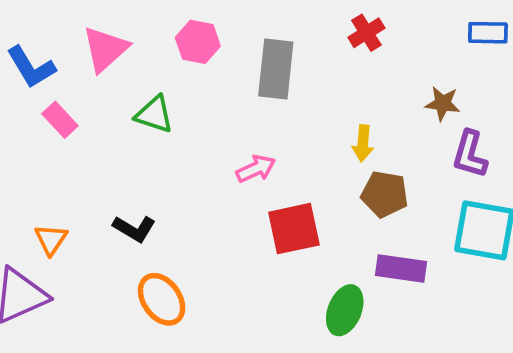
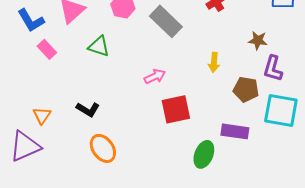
gray rectangle: (276, 69) -> (166, 21), turned -52
brown pentagon: (385, 194) -> (246, 89), moved

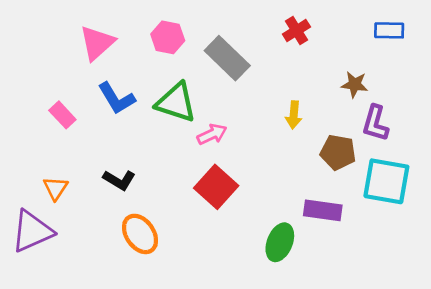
blue L-shape: (31, 20) -> (116, 98), moved
green triangle: (99, 46) -> (176, 102), moved, size x1.4
pink rectangle: (47, 49) -> (62, 115), moved
red square: (176, 109) -> (216, 187), moved, turned -36

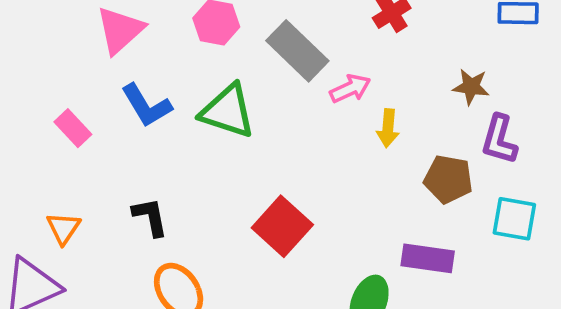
pink arrow: (212, 134) -> (350, 89), moved
black L-shape: (119, 180) -> (150, 217), turned -132
cyan square: (386, 181) -> (514, 219), size x0.7

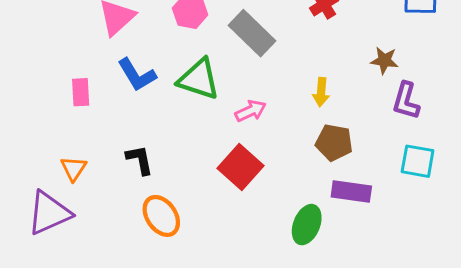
pink arrow: (350, 89) -> (251, 111), moved
pink rectangle: (73, 128) -> (81, 92), turned 40
brown pentagon: (448, 179) -> (334, 143), moved

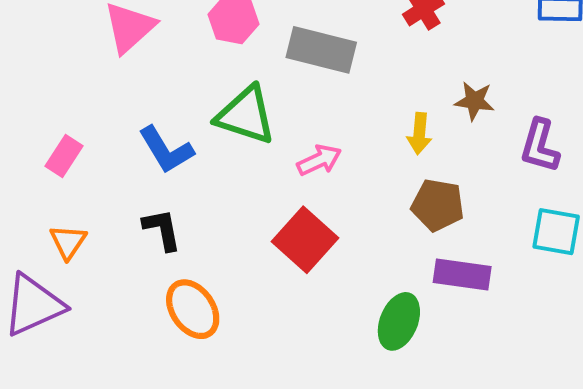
gray rectangle: (252, 33) -> (321, 50), turned -30
brown star: (384, 60) -> (474, 101), moved
blue L-shape: (137, 75) -> (166, 150), moved
pink rectangle: (81, 92) -> (64, 156), moved, turned 36

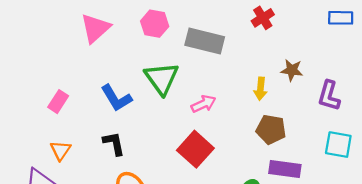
green triangle: (246, 115) -> (162, 78), turned 36

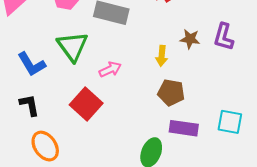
purple L-shape: (329, 96) -> (224, 37), moved
cyan square: (338, 145) -> (230, 122), moved
red square: (195, 149) -> (86, 104), moved

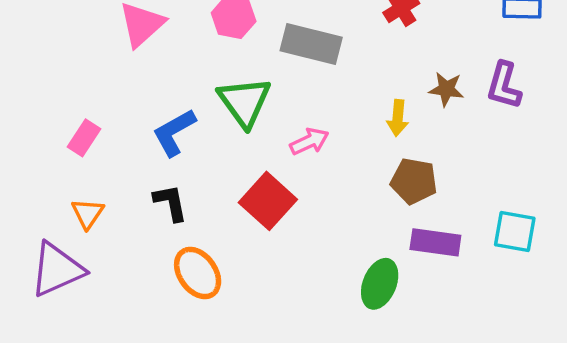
blue L-shape: (32, 64) -> (174, 132), turned 92

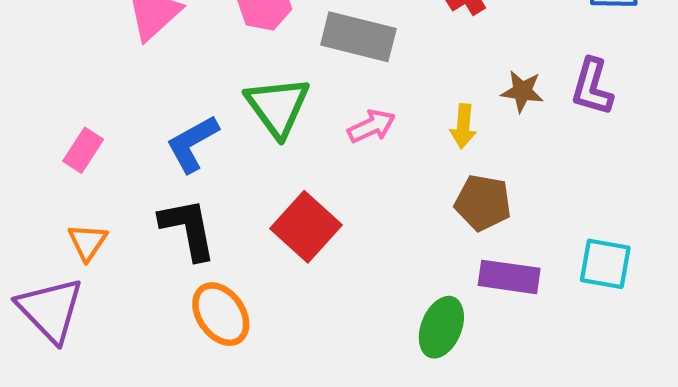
pink arrow: (309, 141) -> (372, 126), moved
black L-shape: (171, 203) -> (188, 229), size x1.4
purple triangle: (57, 269) -> (50, 310), turned -50

